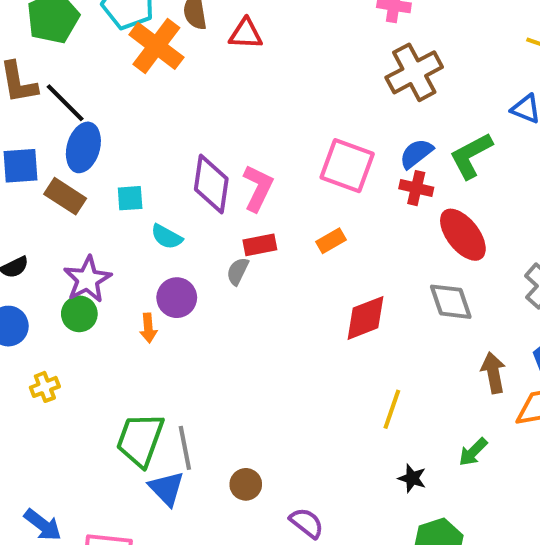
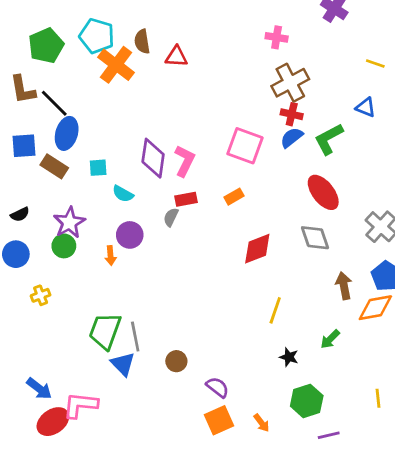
red cross: (416, 188) -> (292, 114), moved

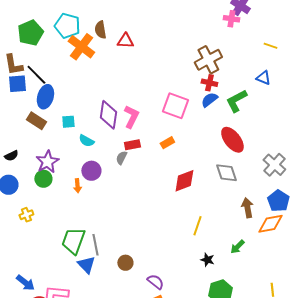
pink cross: (277, 37) -> (231, 19), moved
blue square: (24, 146) -> (17, 84), moved

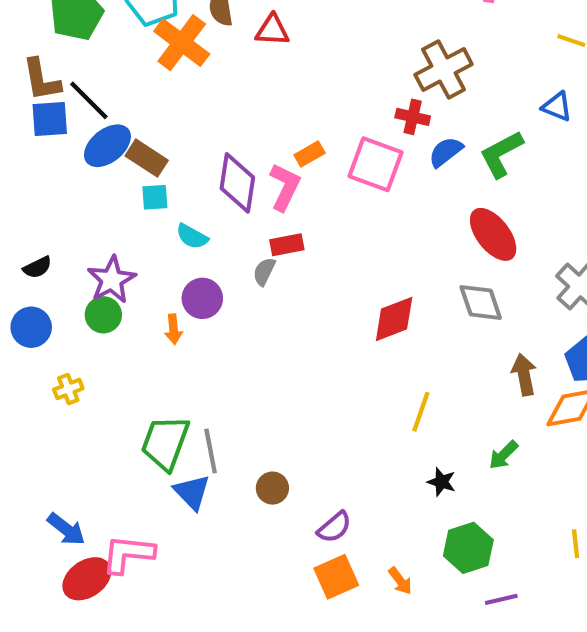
red cross: (209, 83) -> (413, 117), moved
blue ellipse: (45, 97) -> (107, 146), turned 35
brown rectangle: (36, 121) -> (147, 158), moved
orange rectangle: (167, 143) -> (310, 154), moved
purple semicircle: (155, 282) -> (334, 527), turned 102

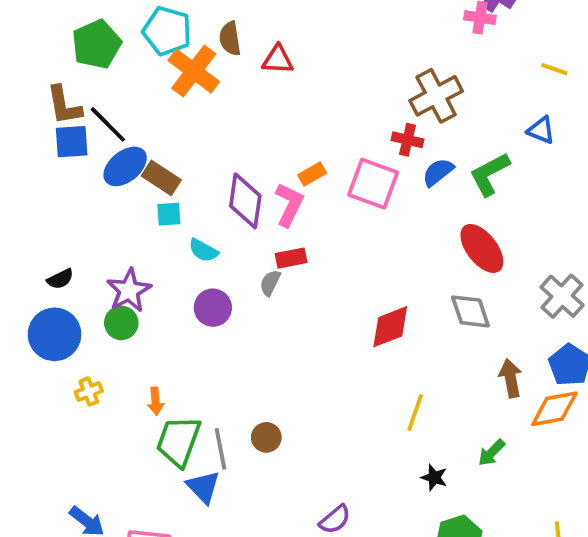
blue circle: (31, 327) -> (54, 334), size x1.4
orange arrow: (173, 329) -> (156, 401), moved
brown circle: (272, 488) -> (266, 437), moved

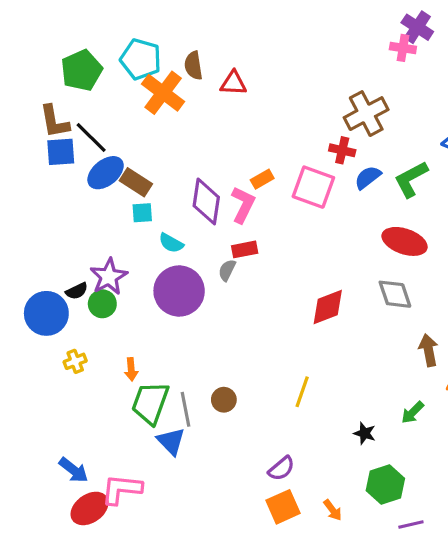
red ellipse: (482, 248) -> (405, 241), turned -33
black semicircle: (60, 279) -> (77, 291), moved
purple circle: (213, 308) -> (179, 291), size x1.6
yellow line: (415, 413) -> (302, 392), moved

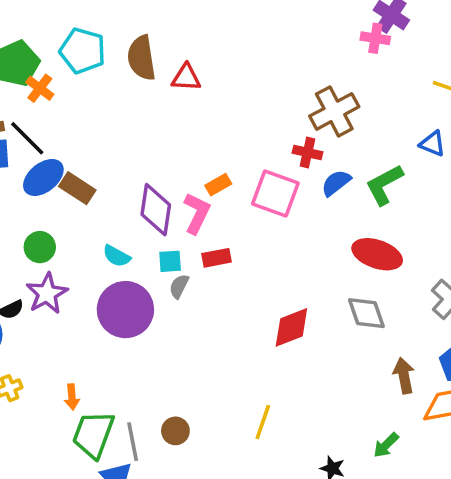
brown semicircle: (193, 66) -> (142, 58), size x1.4
orange cross: (163, 93) -> (40, 88), moved, size x0.6
cyan square: (142, 213) -> (170, 261), moved
red rectangle: (245, 249) -> (216, 258), moved
green circle: (102, 304) -> (40, 247), moved

